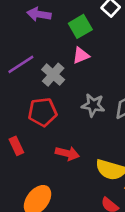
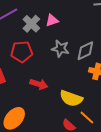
pink triangle: (81, 55) -> (52, 20), moved

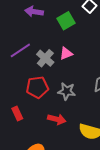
gray star: (60, 49) -> (67, 91), moved

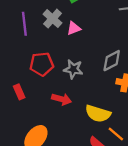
purple line: (20, 50) -> (24, 24), turned -65
gray cross: (45, 58) -> (52, 19), moved

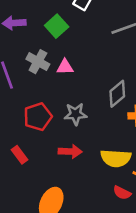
pink triangle: (74, 28) -> (65, 67), turned 32

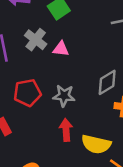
red arrow: (70, 151) -> (66, 130), moved, turned -105

